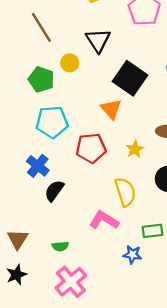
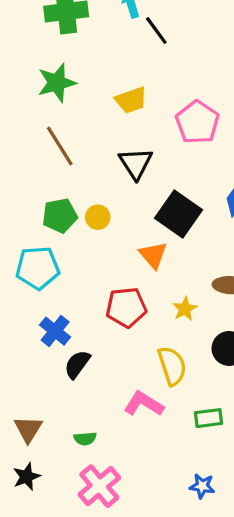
yellow circle: (70, 63) -> (98, 217), moved
green pentagon: (41, 79) -> (60, 216), turned -30
cyan pentagon: (52, 122) -> (38, 268), moved
blue star: (132, 255) -> (202, 486), moved

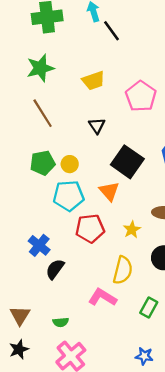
black triangle: (136, 163) -> (97, 126), size x0.7
cyan pentagon: (38, 268) -> (69, 196), moved
yellow semicircle: (172, 366) -> (123, 270), turned 32
green rectangle: (208, 418) -> (149, 308), turned -54

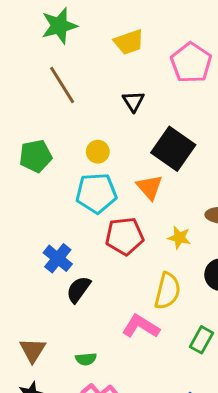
green pentagon: (43, 163) -> (36, 156), moved
yellow star: (132, 230) -> (179, 238), turned -30

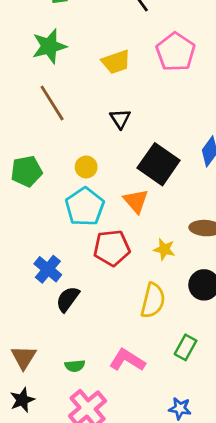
pink pentagon: (191, 63) -> (176, 52), moved
cyan pentagon: (96, 193) -> (85, 207), turned -30
pink L-shape: (141, 326) -> (127, 360), moved

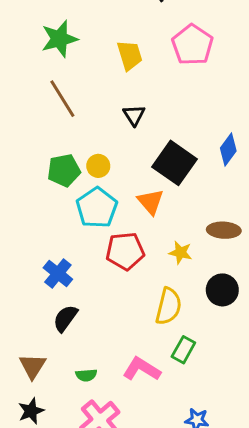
yellow trapezoid: (116, 62) -> (130, 55), turned -88
green pentagon: (26, 171) -> (64, 170), moved
black semicircle: (68, 299) -> (65, 318), moved
green rectangle: (186, 347) -> (183, 350), moved

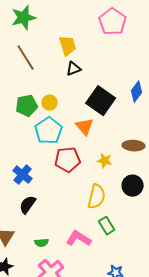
yellow trapezoid: (130, 55) -> (68, 46), moved
black triangle: (134, 115) -> (74, 69), turned 42
green rectangle: (183, 350) -> (107, 226), turned -60

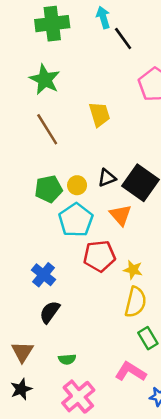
green star: (24, 18) -> (45, 80), turned -30
black triangle: (74, 69) -> (107, 178), moved
yellow star: (105, 161) -> (133, 270), moved
pink L-shape: (79, 239) -> (131, 372), moved

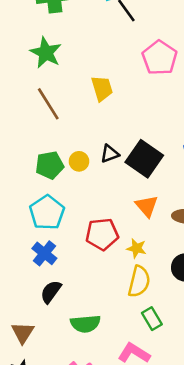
orange triangle: (121, 215) -> (147, 206), moved
cyan pentagon: (76, 220) -> (47, 212), moved
green semicircle: (67, 359) -> (85, 324), moved, size x1.6

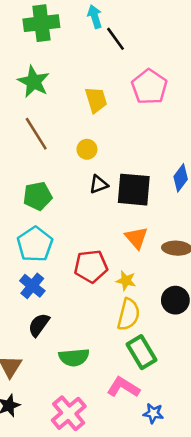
yellow trapezoid: (102, 88) -> (96, 100), moved
black square: (144, 159) -> (134, 190), turned -30
yellow circle: (79, 161) -> (87, 149), moved
green rectangle: (152, 319) -> (142, 352), size x1.4

